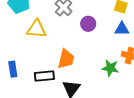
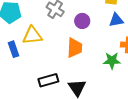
orange trapezoid: (66, 59) -> (75, 48), moved
blue rectangle: (13, 69) -> (13, 49), moved

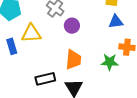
purple circle: (82, 21) -> (72, 26), moved
orange trapezoid: (75, 48) -> (73, 60), moved

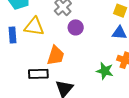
orange trapezoid: (73, 60) -> (56, 56), moved

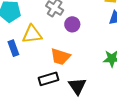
orange trapezoid: (56, 56) -> (60, 57), turned 105

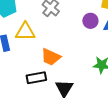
purple circle: (72, 24) -> (90, 21), moved

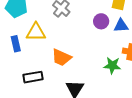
black rectangle: (36, 78) -> (33, 77), moved

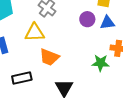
yellow triangle: (36, 32) -> (35, 33), moved

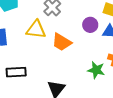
orange trapezoid: (49, 57) -> (62, 42), moved

